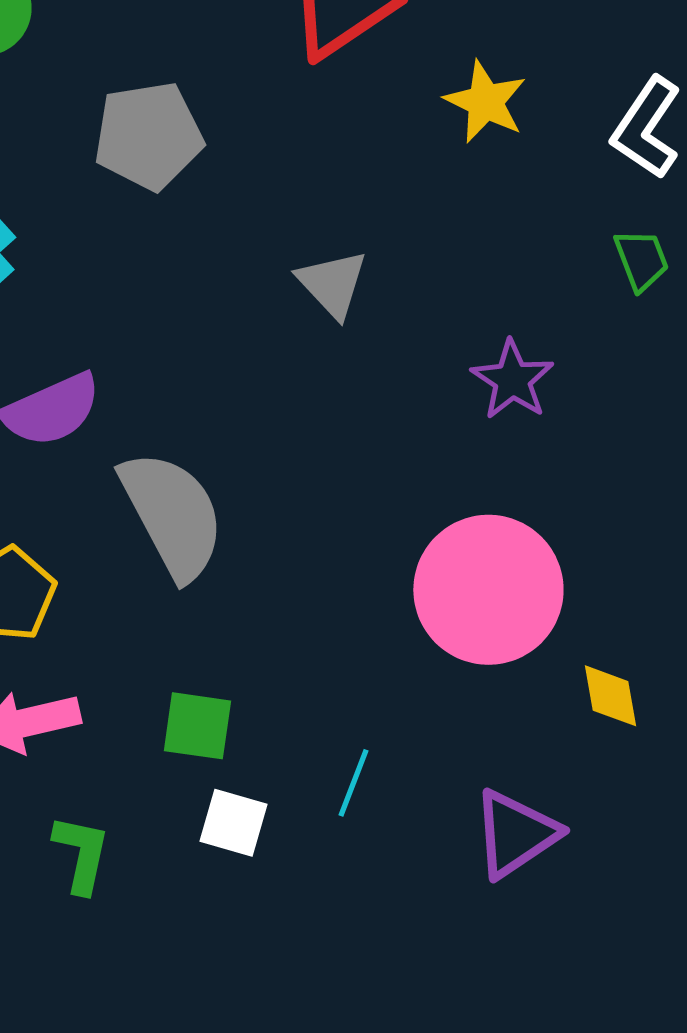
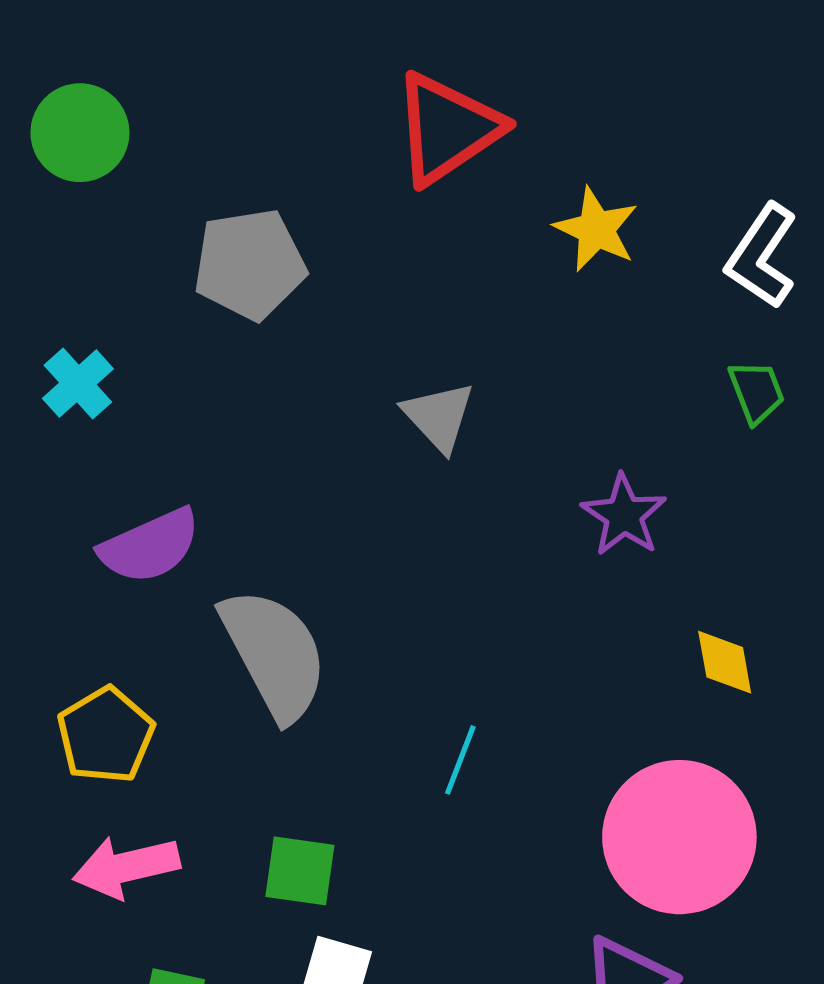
pink circle: (488, 590) -> (679, 837), moved
yellow diamond: (610, 696) -> (725, 662), moved
cyan line: (353, 783) -> (460, 760), moved

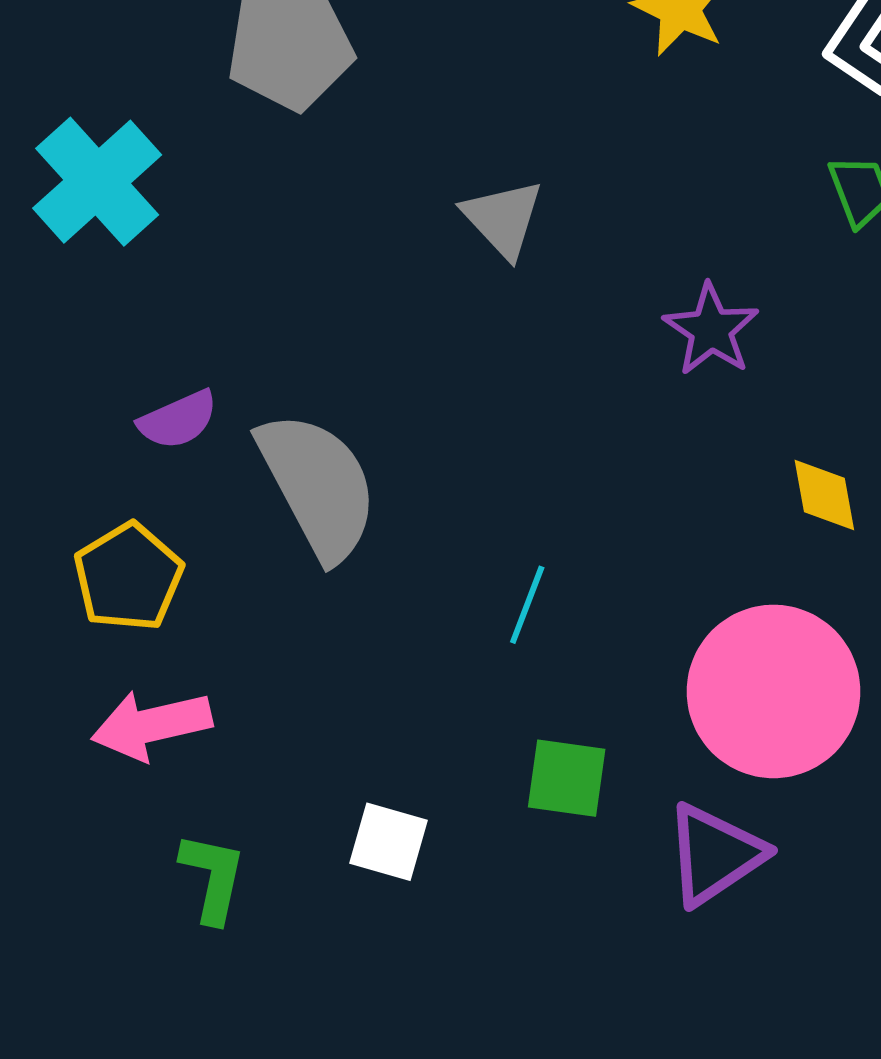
cyan cross: (78, 384) -> (97, 182), size x1.6
purple semicircle: (150, 546) -> (178, 420), moved, size x0.7
green square: (300, 871) -> (567, 778), moved

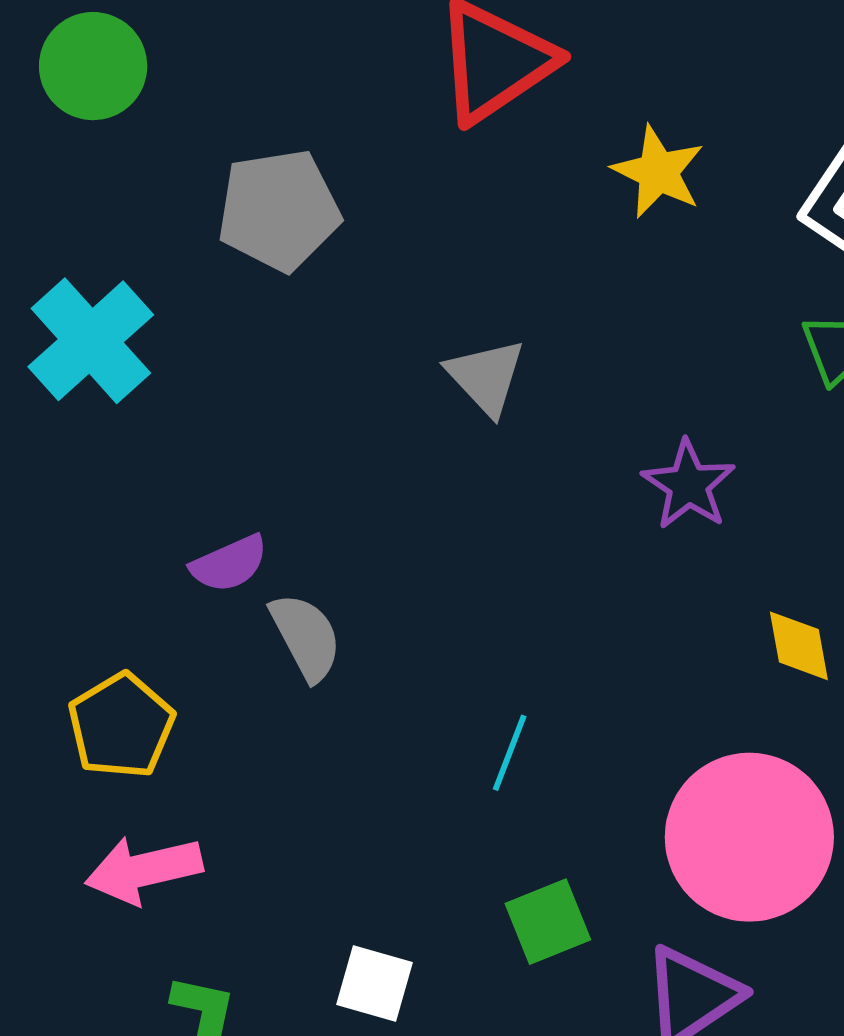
purple semicircle: (178, 420) -> (229, 564), moved
gray semicircle: (318, 486) -> (306, 637), size x0.6
green square: (567, 778) -> (548, 922), turned -30

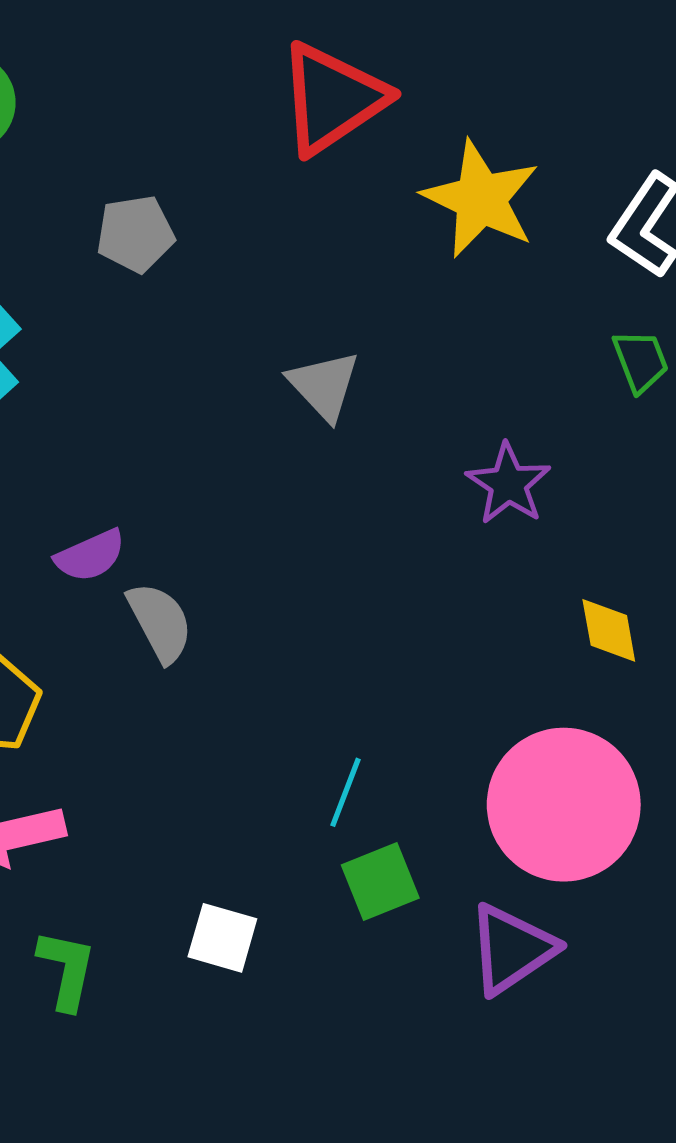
yellow star: (658, 172) -> (481, 199), size x1.4
gray pentagon: (279, 210) -> (135, 234), size x0.7
cyan line: (510, 753) -> (345, 792), moved

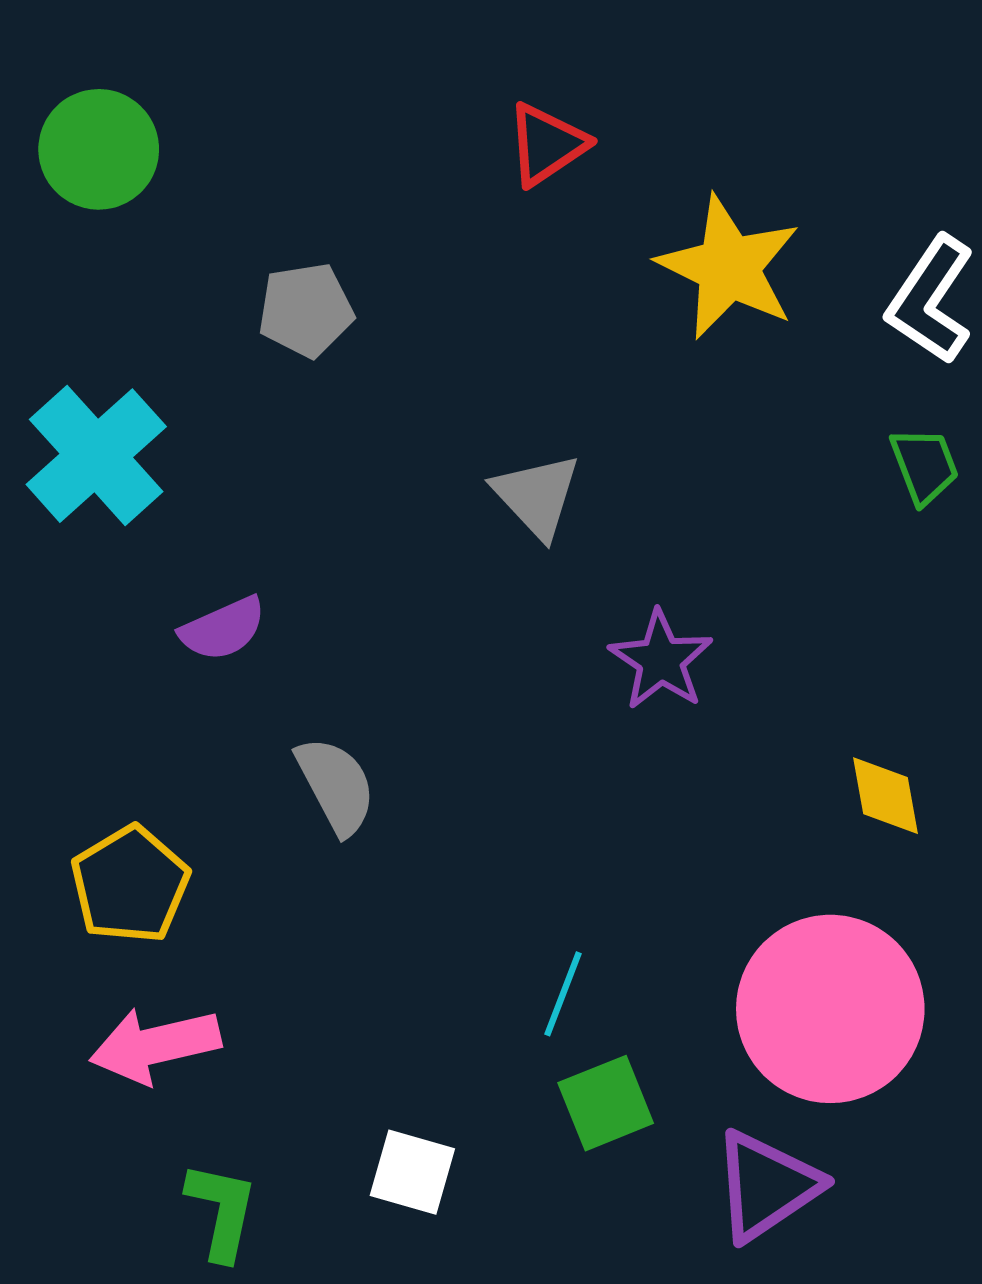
red triangle: (332, 99) -> (547, 144), size x0.6
purple star: (508, 484) -> (661, 660), moved
purple semicircle: (90, 556) -> (223, 629), moved

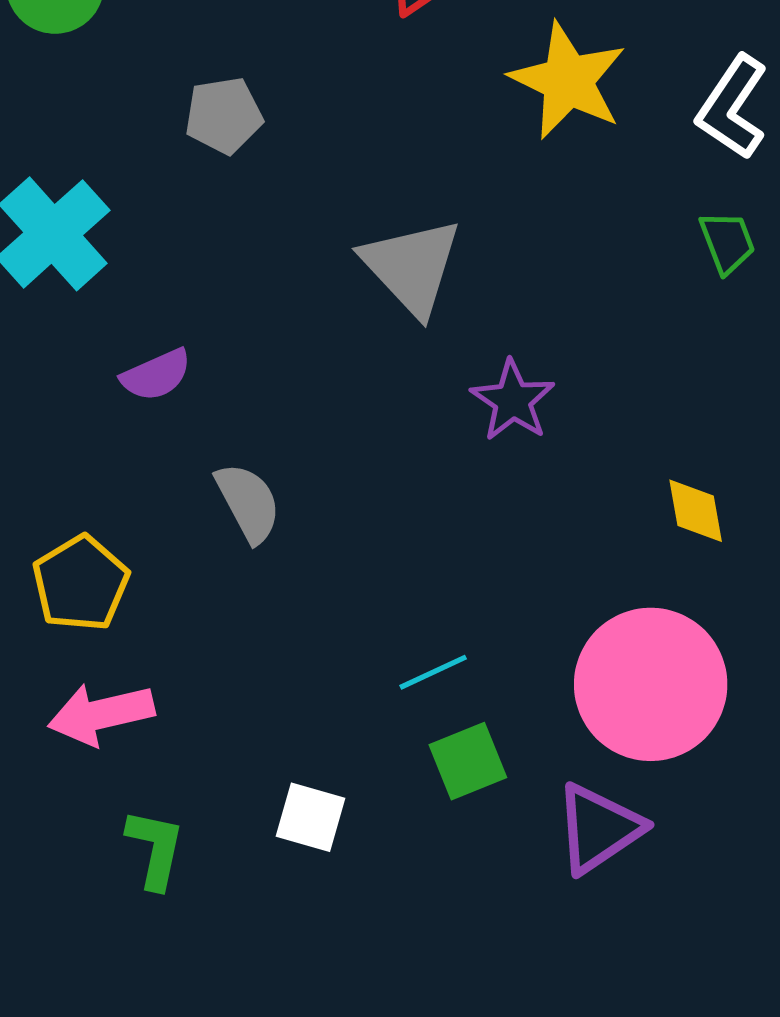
gray triangle: (537, 496) -> (412, 267), size x1.4
cyan line: (563, 994) -> (433, 672), turned 44

